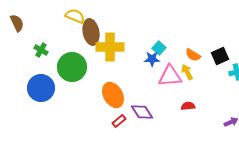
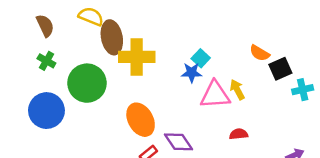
brown semicircle: (17, 23) -> (45, 26), moved
orange semicircle: (193, 55) -> (259, 53), moved

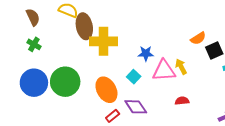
orange semicircle: (259, 53) -> (198, 38), turned -63
cyan square: (201, 58) -> (134, 77), moved
green circle: (87, 83) -> (65, 82), moved

